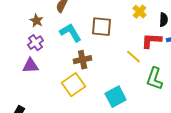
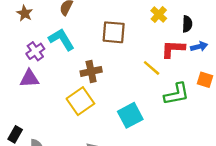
brown star: (37, 21) -> (25, 13), moved
cyan L-shape: (71, 33) -> (61, 39), moved
green L-shape: (155, 79) -> (177, 94), turned -120

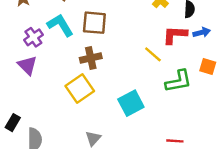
brown square: (114, 32) -> (94, 23), moved
purple triangle: (29, 79) -> (27, 65), turned 48

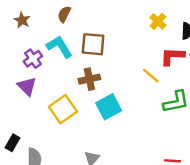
yellow square: (80, 88) -> (63, 109), moved
cyan square: (131, 103) -> (109, 107), moved

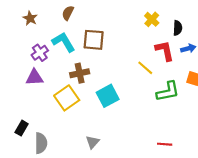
red L-shape: (172, 56) -> (165, 51), turned 75
brown cross: (89, 79) -> (80, 73), moved
purple triangle: (27, 86) -> (34, 77), turned -48

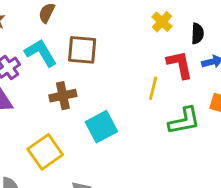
yellow line: (145, 68) -> (153, 88), turned 63
yellow square: (67, 98) -> (45, 152), moved

